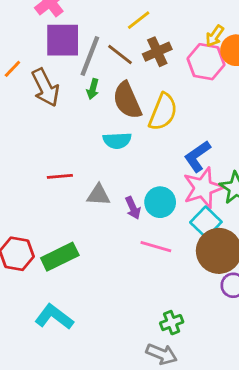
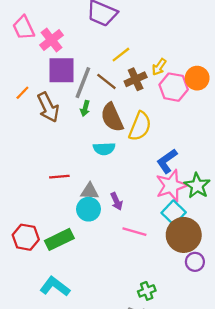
yellow arrow: (215, 36) -> (159, 67), moved
cyan circle: (160, 202) -> (88, 209), moved

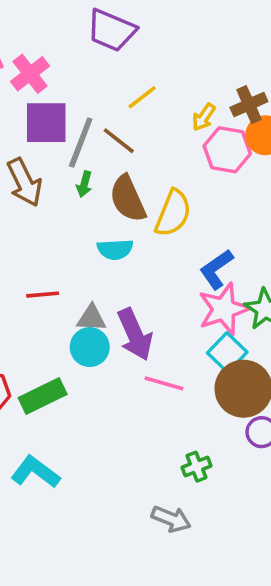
brown cross: (136, 79) -> (249, 105), moved
purple arrow: (116, 201) -> (135, 334), size x1.8
green cross: (147, 291) -> (197, 467), moved

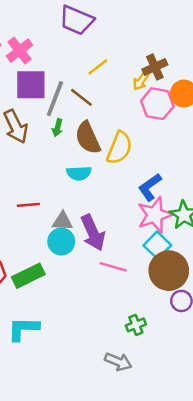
brown cross: (249, 105) -> (155, 67), moved
cyan L-shape: (35, 472) -> (23, 329), turned -36

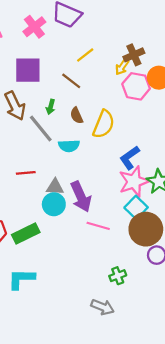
pink cross: (20, 51) -> (34, 27), moved
gray line: (55, 99) -> (41, 128), moved, turned -60
brown semicircle: (88, 138) -> (77, 116), size x0.6

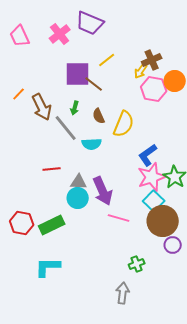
purple square: (28, 70) -> (78, 74), moved
gray arrow: (103, 307) -> (123, 293), turned -105

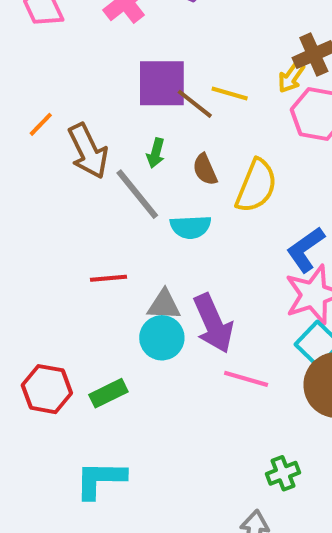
yellow line: (107, 60) -> (230, 94), moved, turned 54
green rectangle: (52, 225) -> (108, 393), size x0.7

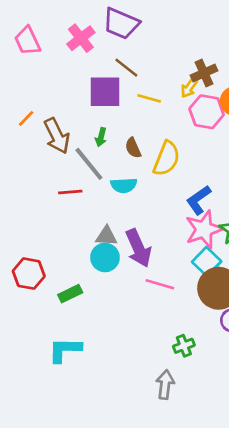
brown line: (195, 104) -> (126, 68), moved
red line: (108, 278) -> (70, 192), moved
red hexagon: (47, 389) -> (29, 274), moved

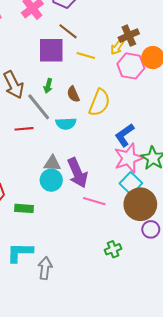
green rectangle: (70, 294) -> (24, 208), turned 30
gray arrow: (165, 385) -> (45, 268), moved

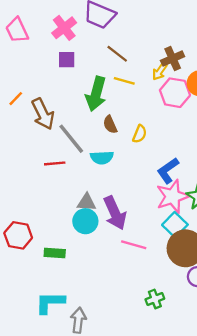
brown line: (68, 31) -> (117, 54), moved
purple square: (51, 50) -> (67, 60), moved, size x0.6
green arrow: (48, 86) -> (96, 94), moved, size x2.0
yellow semicircle: (99, 103) -> (140, 134), size x0.6

